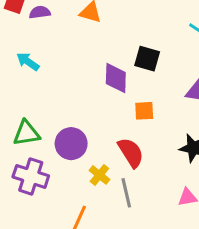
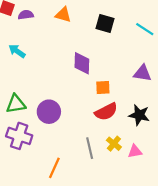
black square: (147, 59) -> (105, 24), moved
red semicircle: (131, 153) -> (106, 112), moved, turned 95
yellow cross: (99, 175) -> (114, 144), moved

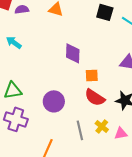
black square: (105, 24) -> (105, 12), moved
purple circle: (49, 112) -> (54, 101), moved
red semicircle: (106, 112) -> (95, 97), turned 60

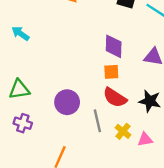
purple diamond: (73, 53) -> (114, 46), moved
purple cross: (16, 119) -> (23, 123), size x0.7
gray line: (80, 130) -> (97, 121), moved

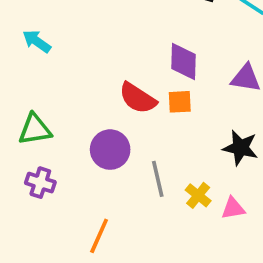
red semicircle: (115, 98) -> (138, 98), moved

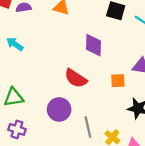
purple diamond: (183, 61) -> (93, 45), moved
orange square: (180, 102) -> (118, 81), moved

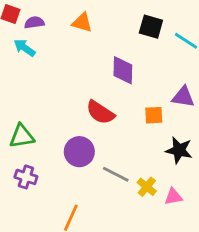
cyan arrow: (15, 44) -> (25, 48), moved
gray line: (88, 127) -> (116, 174), turned -50

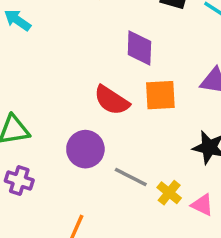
orange square: (154, 115) -> (160, 95), moved, size x1.4
pink triangle: (173, 197) -> (202, 205), turned 36

